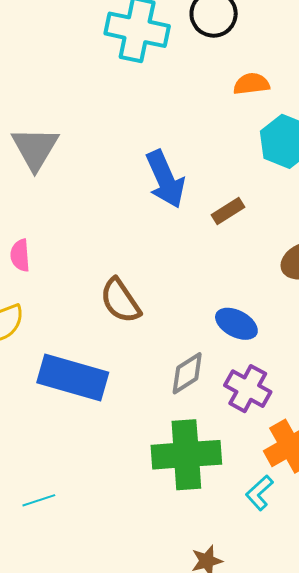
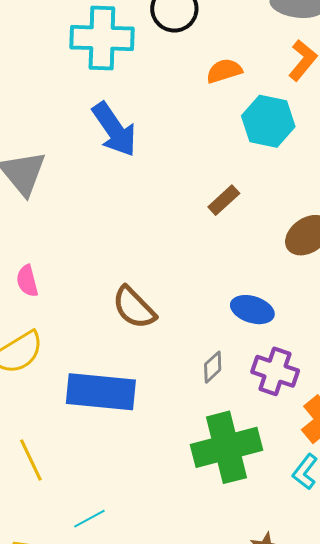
blue arrow: (165, 179) -> (114, 129), moved
gray diamond: (187, 373) -> (213, 367), size x0.7

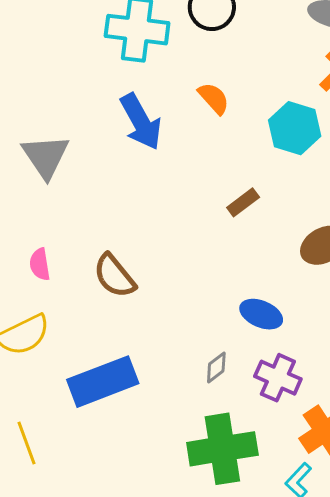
orange semicircle: (224, 71) -> (214, 98), moved, turned 60
brown semicircle: (134, 308) -> (114, 276), moved
blue rectangle: (101, 392) -> (103, 382), turned -32

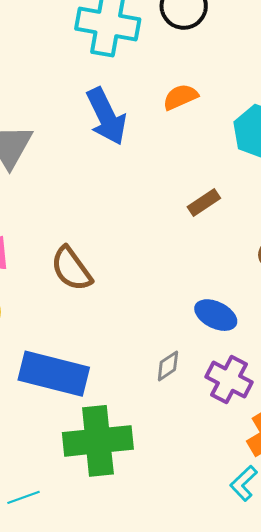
orange semicircle: (214, 98) -> (180, 97), turned -75
blue rectangle: (103, 382) -> (54, 374), turned 32
green cross: (222, 449) -> (98, 441), moved

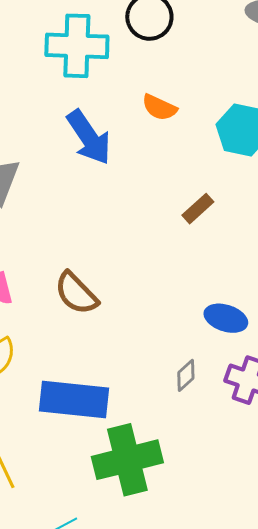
orange semicircle: (180, 97) -> (159, 107), turned -123

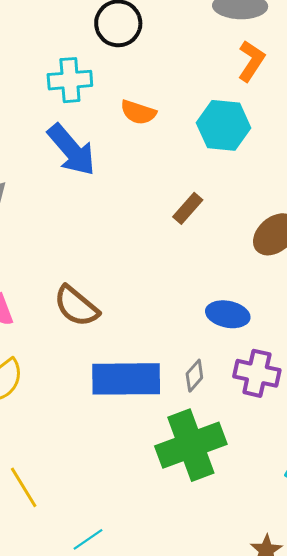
cyan cross: (77, 46) -> (70, 80), moved, size x0.7
blue rectangle: (74, 400) -> (126, 379), moved
green cross: (127, 460) -> (191, 445), moved

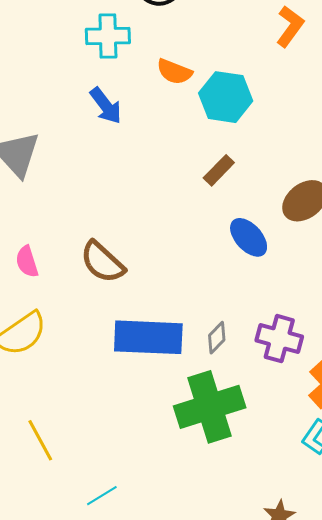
cyan hexagon: (224, 125) -> (226, 97), moved
blue arrow: (71, 150) -> (106, 106), size x0.7
blue ellipse: (228, 314) -> (249, 237), moved, turned 33

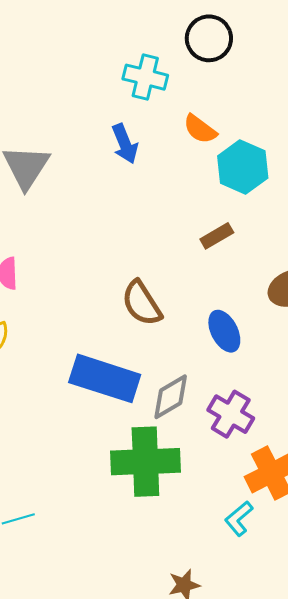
blue ellipse: (249, 237) -> (224, 331), moved
brown semicircle: (102, 262) -> (142, 303), moved
gray diamond: (217, 338) -> (171, 397), size x1.5

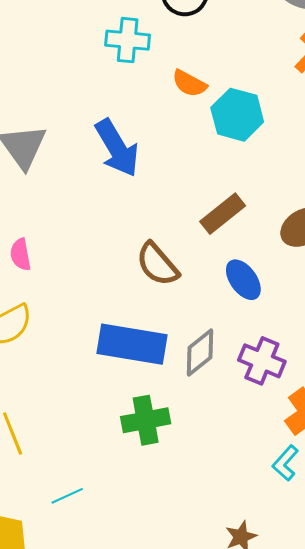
blue arrow: (125, 144) -> (117, 148), moved, size x1.5
brown rectangle: (217, 236) -> (223, 214), moved, size x1.4
green cross: (145, 462) -> (146, 420), moved, size x0.7

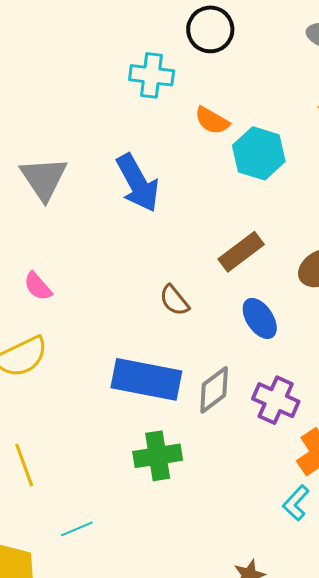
pink semicircle: (20, 255) -> (38, 286), turned -32
brown semicircle: (157, 264) -> (174, 300), size x0.7

